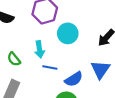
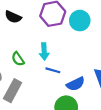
cyan circle: (68, 33) -> (80, 21), moved

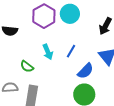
blue line: (53, 70) -> (71, 51), moved, turned -56

